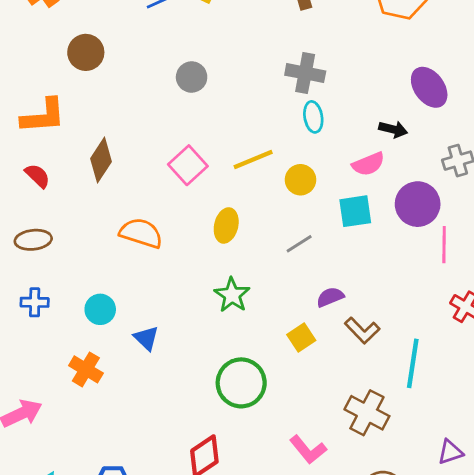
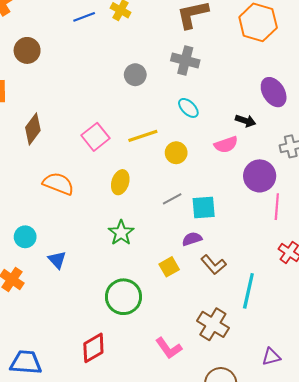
gray cross: (305, 73) -> (185, 60), moved
gray circle: (192, 77) -> (135, 75), moved
cyan ellipse: (313, 117) -> (188, 108), turned -40
cyan square: (355, 211) -> (204, 208), moved

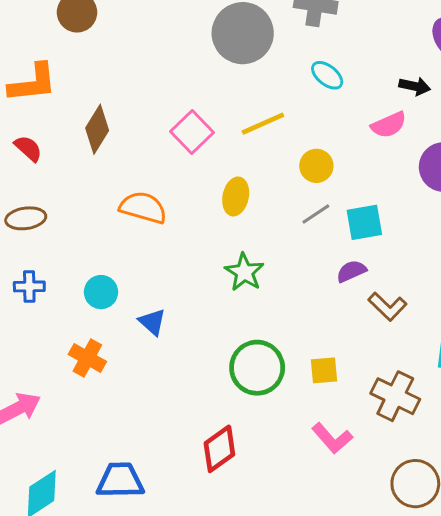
gray circle: (135, 75) -> (243, 33), size x1.8
yellow circle: (176, 153) -> (316, 166), moved
yellow square: (169, 267) -> (324, 370), moved, turned 30

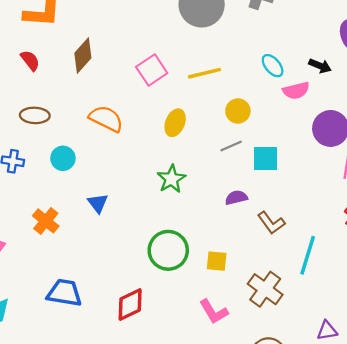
cyan ellipse: (327, 75) -> (273, 66), moved
brown ellipse: (26, 218) -> (35, 115), moved
purple semicircle: (351, 271) -> (236, 198), moved
cyan circle: (101, 292) -> (63, 158), moved
blue trapezoid: (120, 480) -> (64, 293), moved

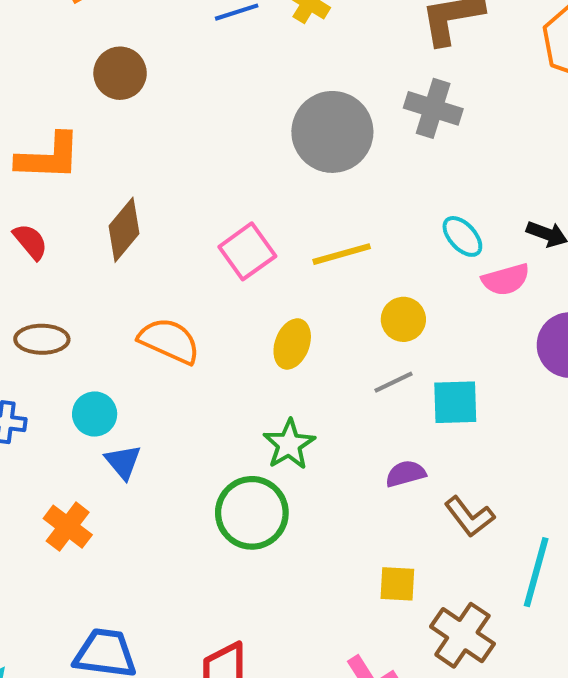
blue triangle: (98, 203) -> (123, 462), moved
green circle: (168, 250) -> (252, 513), moved
yellow square: (217, 261) -> (397, 584), moved

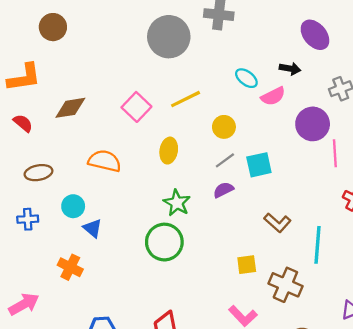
brown diamond: (124, 230) -> (70, 108), turned 52
purple semicircle: (406, 474) -> (223, 190), moved

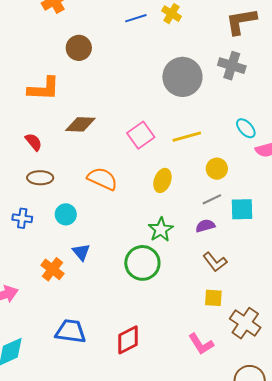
red semicircle: (23, 123) -> (34, 142), moved
brown L-shape: (277, 223) -> (215, 262), moved
blue triangle: (93, 228) -> (81, 252), moved

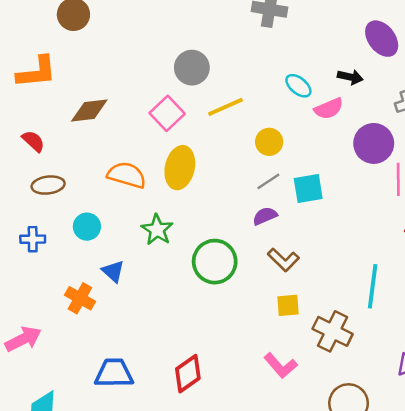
gray circle: (182, 77) -> (192, 68), moved, size x0.7
yellow ellipse: (162, 180) -> (180, 168), moved, size x1.4
green star: (161, 230) -> (157, 230), moved
green circle: (142, 263) -> (215, 262), moved

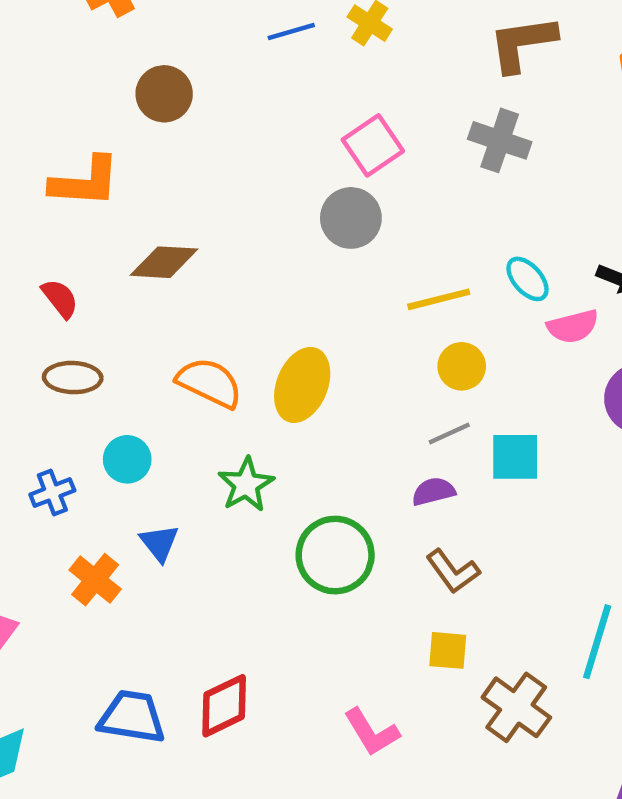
yellow line: (225, 107) -> (439, 299), moved
pink square: (167, 113) -> (373, 145), moved
blue cross: (33, 239) -> (52, 493), moved, turned -30
pink L-shape: (281, 366) -> (372, 732), moved
red diamond: (188, 374) -> (224, 706), moved

